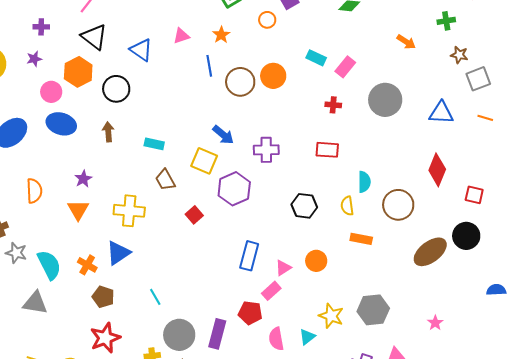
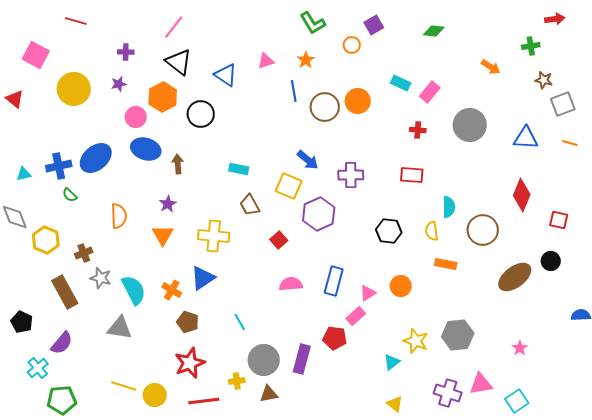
brown arrow: (108, 132) -> (178, 164), moved
black circle: (466, 236) -> (551, 261), size x0.7
pink semicircle: (276, 339) -> (291, 284), moved, turned 95

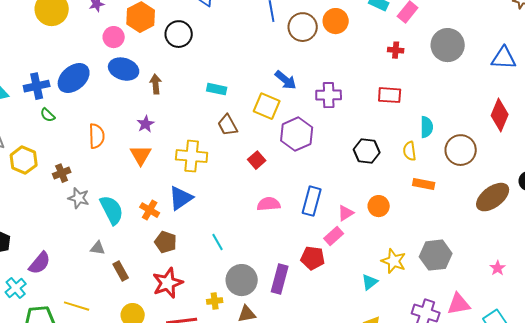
brown rectangle: (65, 292) -> (121, 271), moved, size x0.6
gray triangle: (120, 328) -> (98, 248), size x0.6
yellow line: (124, 386) -> (77, 306), moved

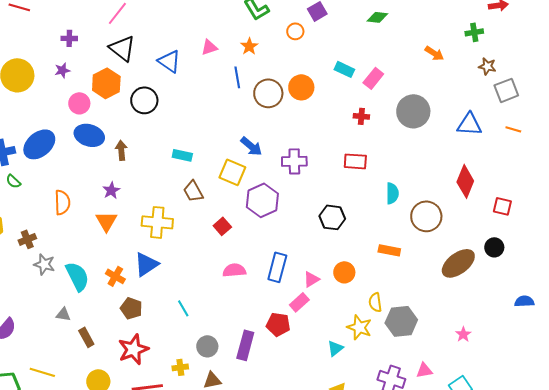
yellow semicircle: (410, 151) -> (375, 302), moved
gray circle: (242, 280) -> (207, 346), size x0.7
pink triangle: (459, 304) -> (424, 370), size x0.7

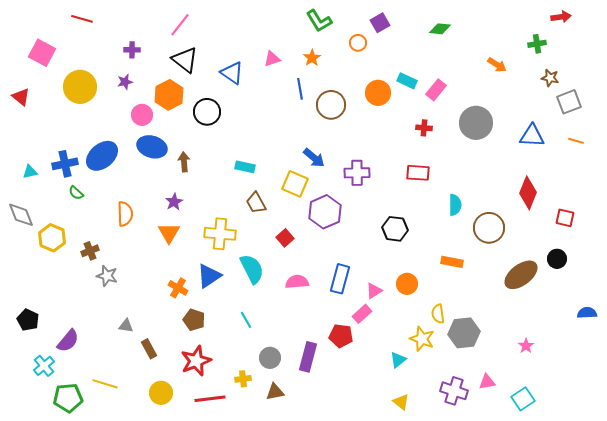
orange circle: (301, 87) -> (378, 93), moved
cyan semicircle: (77, 276) -> (252, 269), moved

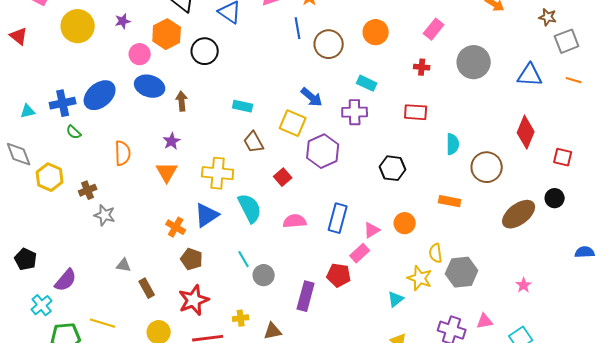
cyan rectangle: (407, 81) -> (367, 83), moved
gray circle: (270, 358) -> (264, 275), moved

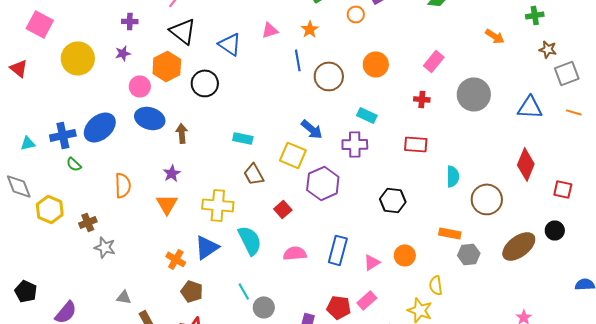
pink rectangle: (360, 253) -> (367, 300), moved
gray hexagon: (462, 272) -> (469, 254), moved, size x0.7

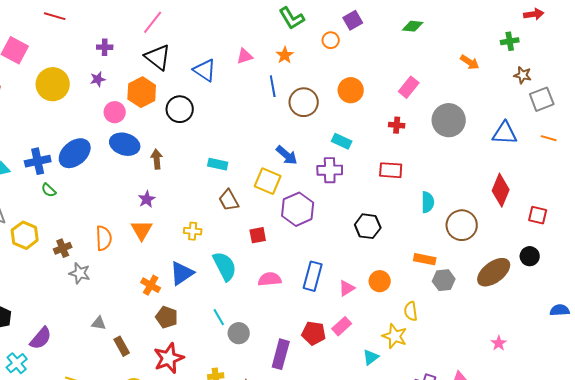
orange semicircle: (123, 185) -> (104, 238), moved
yellow cross: (218, 205) -> (193, 231), size x0.6
red square: (283, 209) -> (258, 235), turned 30

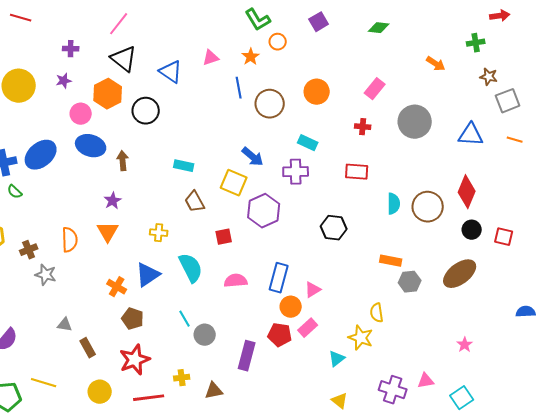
orange circle: (331, 40) -> (278, 42), moved
red square: (538, 215) -> (504, 237), moved
brown circle: (462, 225) -> (428, 207), moved
black circle: (530, 256) -> (472, 230), moved
orange circle: (380, 281) -> (291, 307), moved

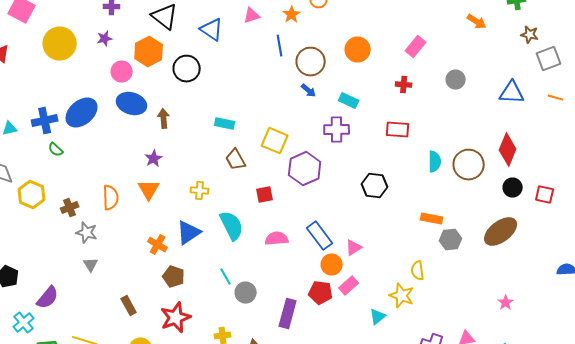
gray circle: (415, 122) -> (456, 80), size x0.6
blue arrow: (253, 157) -> (309, 91), moved, size x0.7
blue rectangle: (279, 278) -> (320, 236), turned -52
gray triangle: (65, 325) -> (91, 265), moved, turned 49

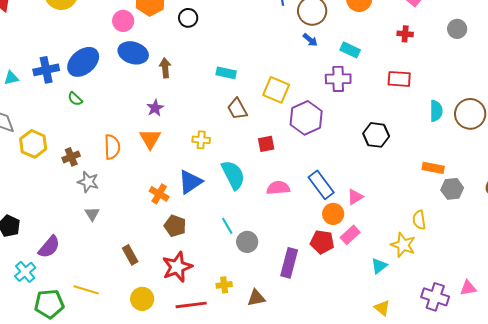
black circle: (187, 69) -> (188, 18), size x0.7
green semicircle: (56, 150) -> (75, 99), moved

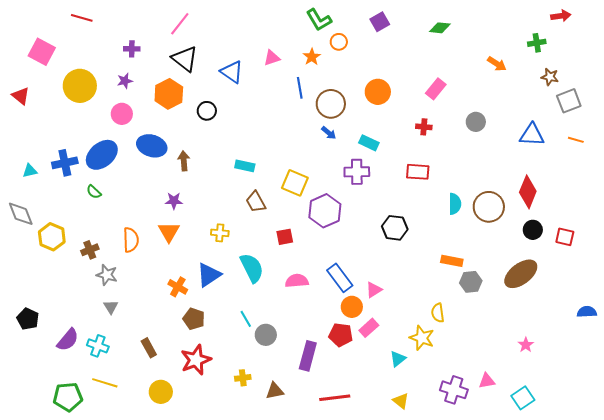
pink circle: (123, 21) -> (122, 114), moved
purple star: (155, 108) -> (174, 201), turned 30
cyan cross: (25, 272) -> (98, 346), moved, turned -30
red line: (191, 305) -> (335, 398), moved

